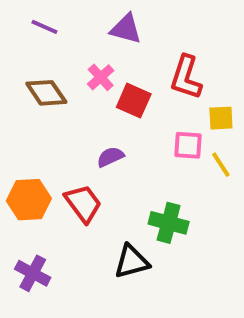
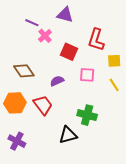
purple line: (44, 27) -> (32, 23), moved
pink cross: (101, 77) -> (45, 36), moved
brown diamond: (46, 93) -> (24, 71), moved
pink square: (188, 145) -> (87, 75), moved

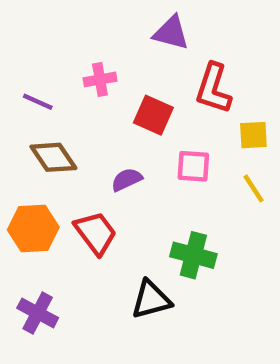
purple triangle: (65, 15) -> (171, 33), moved
purple line: (32, 23) -> (38, 102), moved
pink cross: (45, 36) -> (100, 79), turned 32

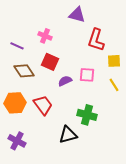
pink cross: (100, 79) -> (45, 36), turned 32
red square: (153, 115) -> (50, 62), moved
purple semicircle: (127, 180) -> (65, 81), moved

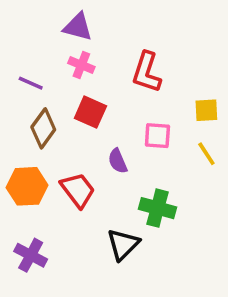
purple triangle: (77, 15) -> (78, 27), moved
red L-shape: (96, 40) -> (147, 72), moved
brown diamond: (24, 71) -> (43, 128), turned 70
purple semicircle: (65, 81) -> (118, 161), moved, turned -88
black triangle: (68, 135) -> (123, 244), turned -30

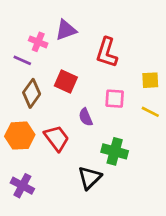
purple triangle: (78, 27) -> (66, 30), moved, turned -35
pink cross: (81, 65) -> (38, 42), moved
yellow line: (206, 154) -> (150, 112), turned -30

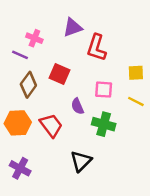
purple triangle: (66, 30) -> (73, 27), moved
green cross: (115, 151) -> (104, 124), moved

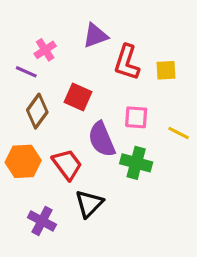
pink cross: (34, 38) -> (45, 50), turned 35
yellow square: (136, 73) -> (166, 70), moved
purple semicircle: (77, 106) -> (102, 139), size x1.6
black triangle: (81, 161) -> (89, 204), moved
purple cross: (20, 168) -> (42, 221), moved

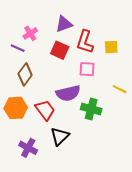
red square: (78, 97) -> (60, 50), moved
pink square: (136, 117) -> (87, 69), moved
purple semicircle: (102, 139) -> (68, 93), turned -80

